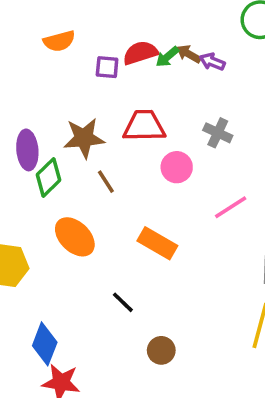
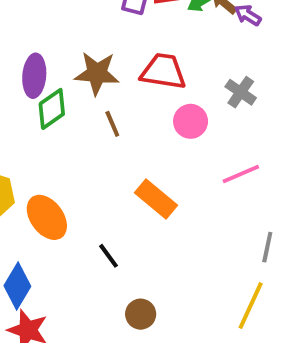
orange ellipse: (75, 237) -> (47, 217), moved

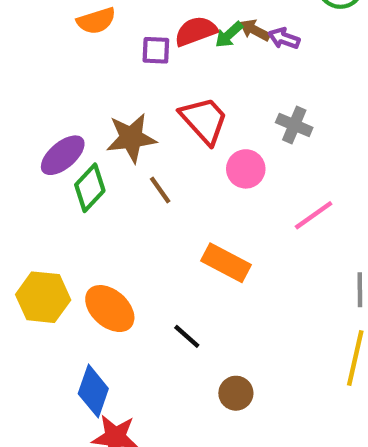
red trapezoid: (163, 71) -> (204, 120), turned 51
purple ellipse: (34, 76) -> (63, 155), turned 57

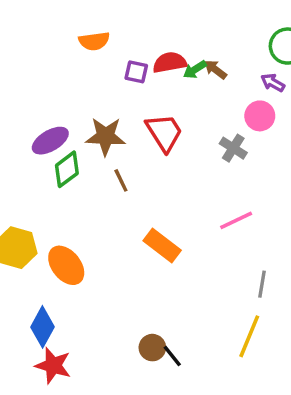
purple arrow: (284, 38) -> (273, 83), moved
pink circle: (246, 169) -> (260, 116), moved
black line: (187, 336) -> (172, 356), moved

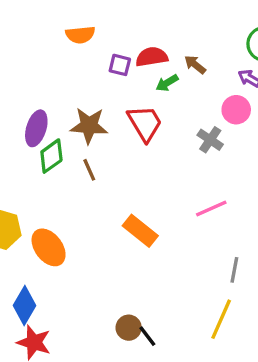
green arrow: (195, 70) -> (167, 83), moved
purple ellipse: (50, 141) -> (36, 128), turned -44
brown line: (121, 180) -> (89, 170), moved

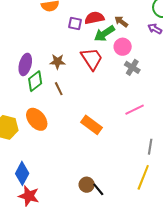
green arrow: (167, 83) -> (104, 34), size x1.5
pink circle: (236, 110) -> (123, 47), moved
brown star: (89, 126) -> (57, 62), size x0.7
orange ellipse: (49, 247) -> (37, 119), moved

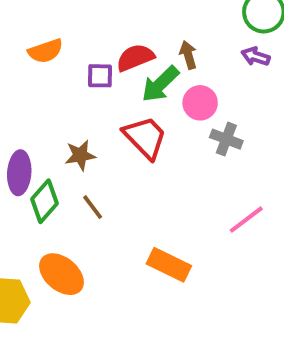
brown arrow: (121, 22) -> (188, 55), turned 48

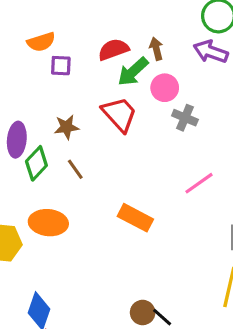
purple arrow: (256, 56) -> (211, 52), size x1.5
purple square: (100, 76) -> (61, 66), moved
orange ellipse: (61, 274) -> (48, 223), turned -36

